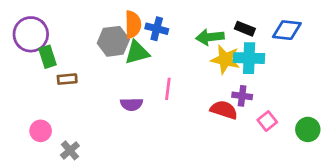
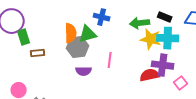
orange semicircle: (133, 25) -> (71, 33), moved
gray hexagon: (113, 41) -> (78, 47), moved
purple cross: (242, 96) -> (163, 65), size x1.5
red semicircle: (224, 110) -> (150, 75), turned -30

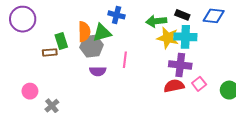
green rectangle: (24, 37) -> (61, 41), moved
red semicircle: (150, 75) -> (174, 86), moved

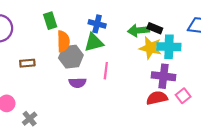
black rectangle: (182, 15) -> (155, 28), moved
green triangle: (102, 33) -> (94, 42), moved
green rectangle: (61, 41) -> (50, 21), moved

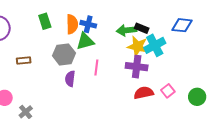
orange semicircle: (63, 41) -> (72, 24), moved
cyan cross: (169, 47) -> (155, 45), turned -30
purple cross: (163, 76) -> (137, 67), moved
purple semicircle: (77, 83) -> (70, 79), turned 98

